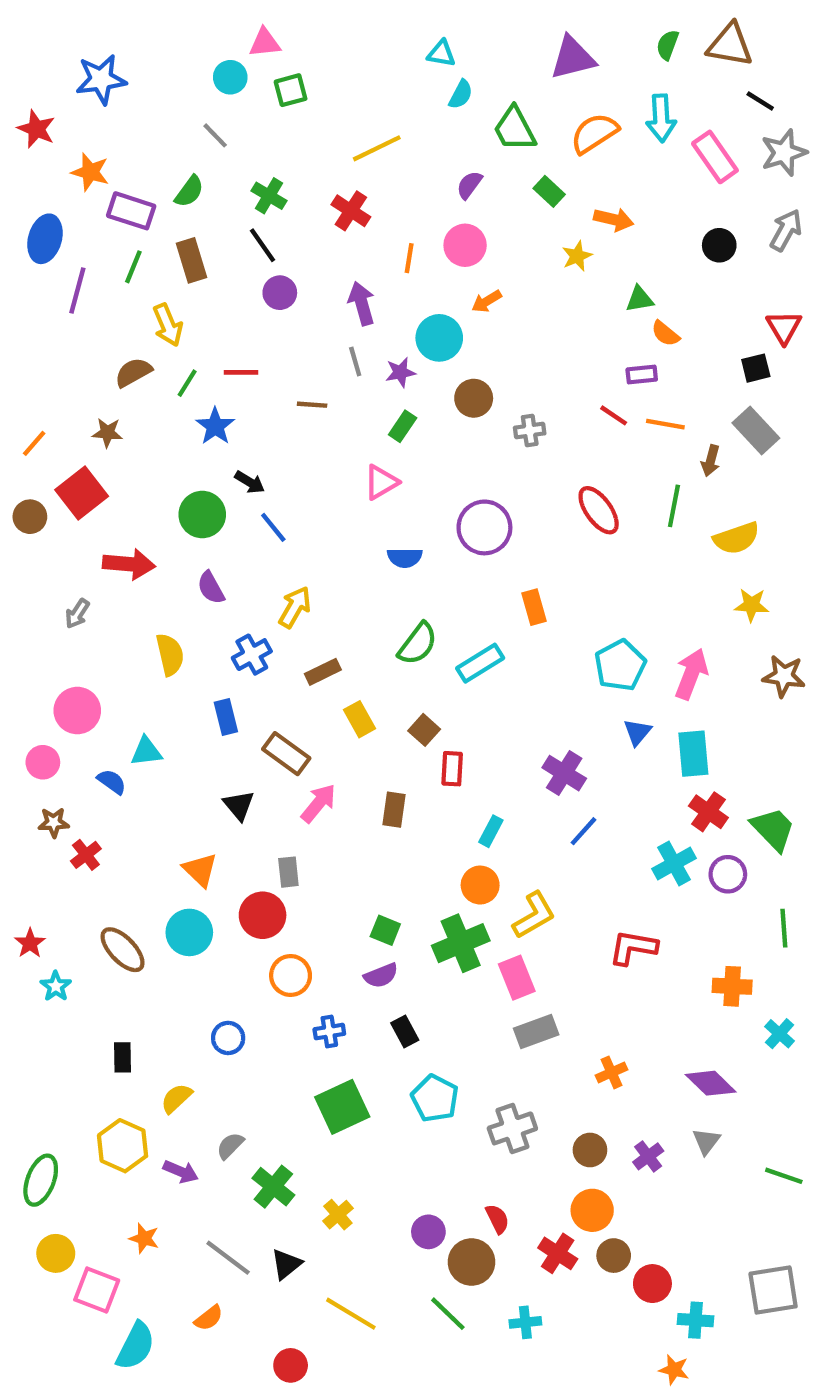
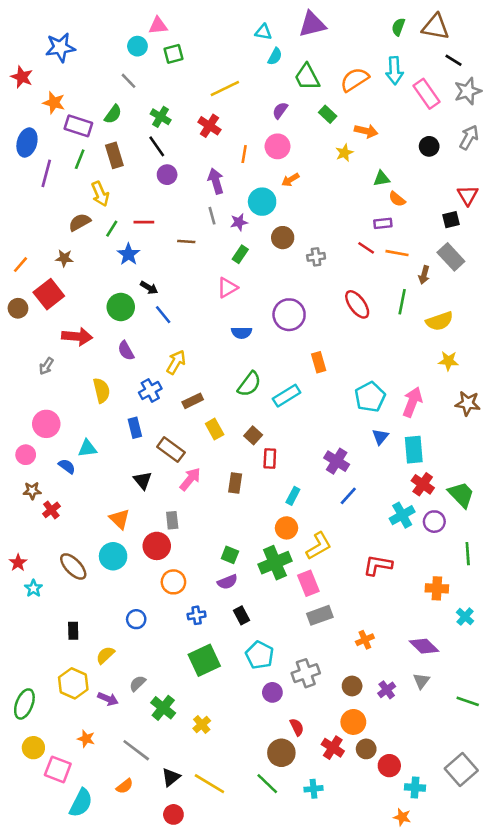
purple triangle: (573, 58) -> (312, 24), moved
purple circle: (428, 1232) -> (272, 692), moved
black triangle: (286, 1264) -> (171, 777), moved
gray square: (773, 1290) -> (461, 769), turned -32

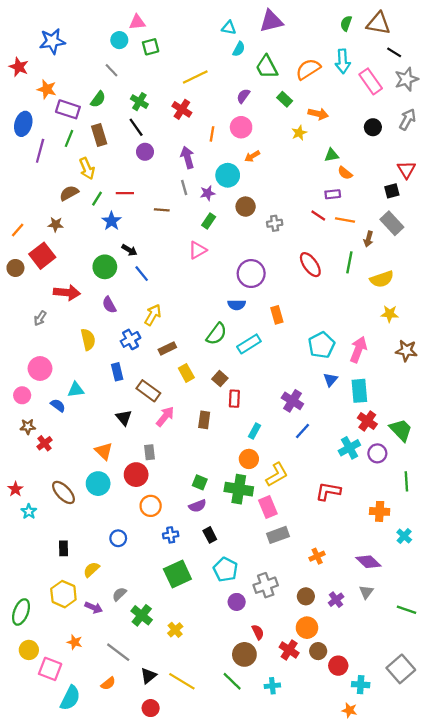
blue semicircle: (242, 333) -> (237, 305), moved
green cross: (275, 563) -> (239, 489), turned 32

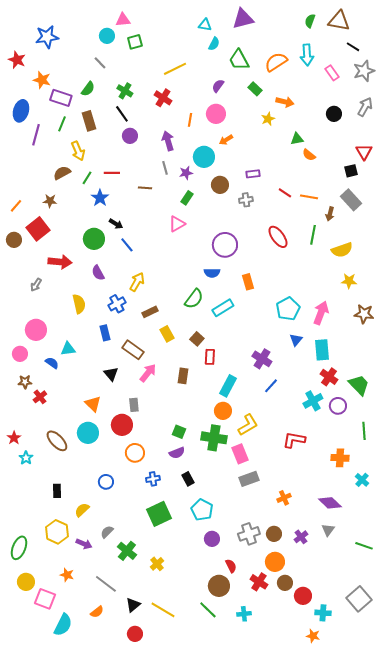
pink rectangle: (371, 81) -> (332, 73), size x0.7
purple rectangle: (333, 194) -> (253, 174), moved
cyan rectangle: (254, 431) -> (228, 386), size x1.5
gray cross: (266, 585) -> (249, 534), moved

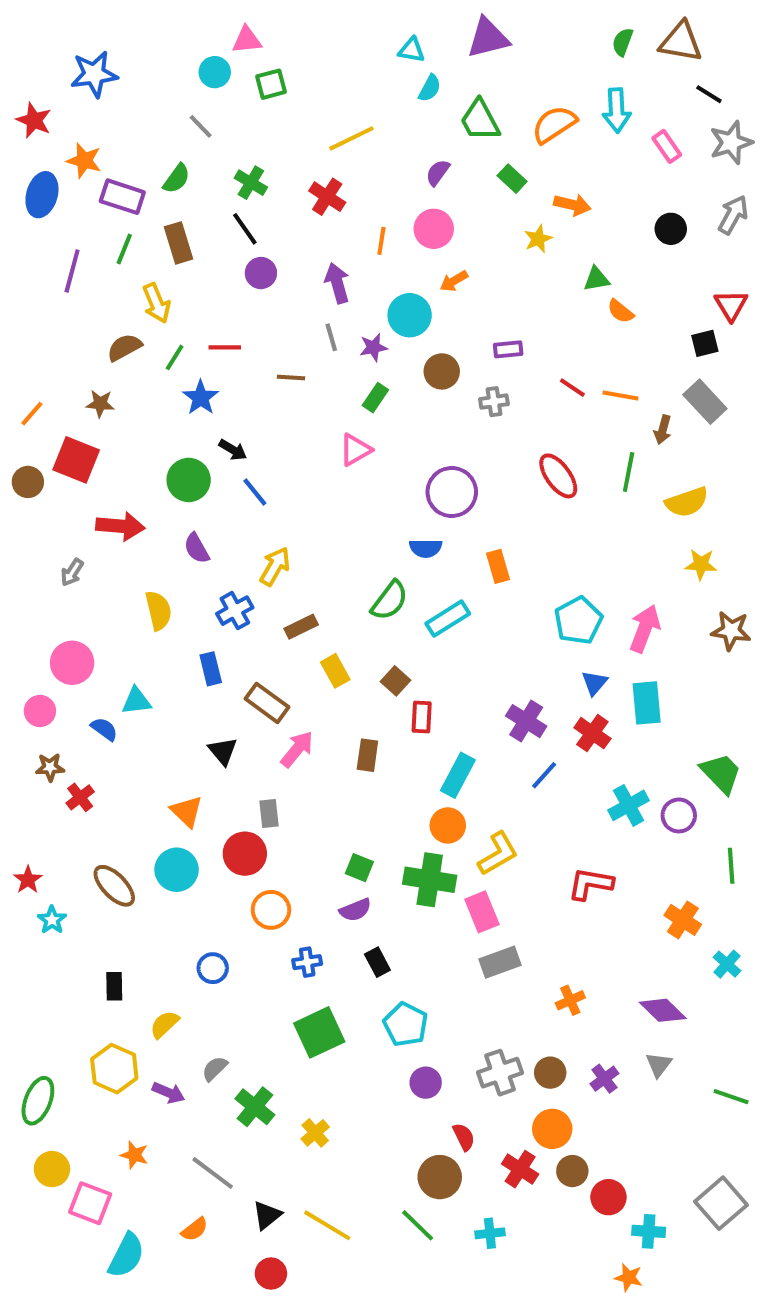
blue ellipse: (21, 111) -> (42, 195), moved
red square: (38, 229) -> (76, 460), turned -30
red cross: (329, 377) -> (592, 733), moved
orange cross: (340, 458) -> (683, 920), turned 30

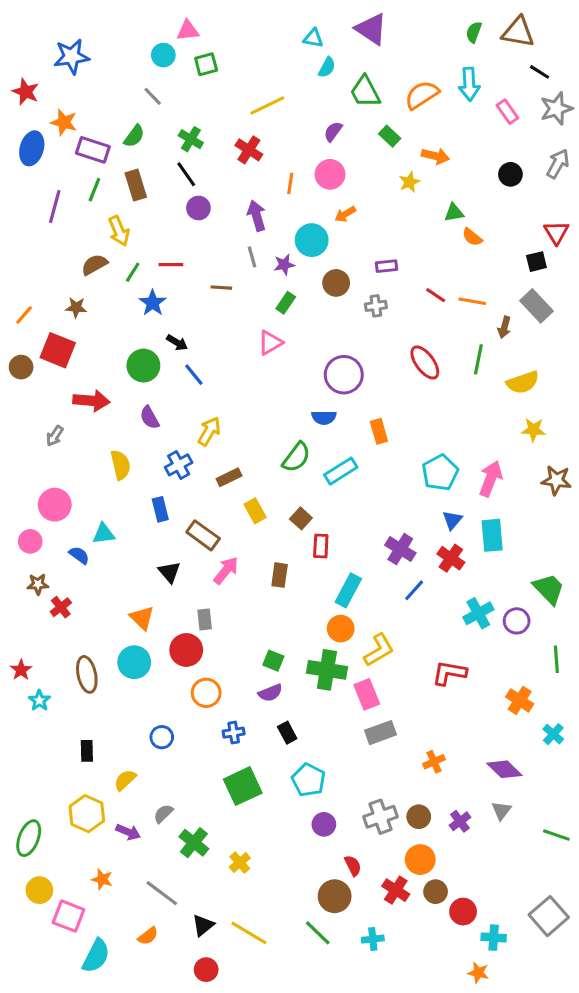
purple triangle: (488, 38) -> (371, 29), turned 48
brown ellipse: (114, 886) -> (87, 674), turned 32

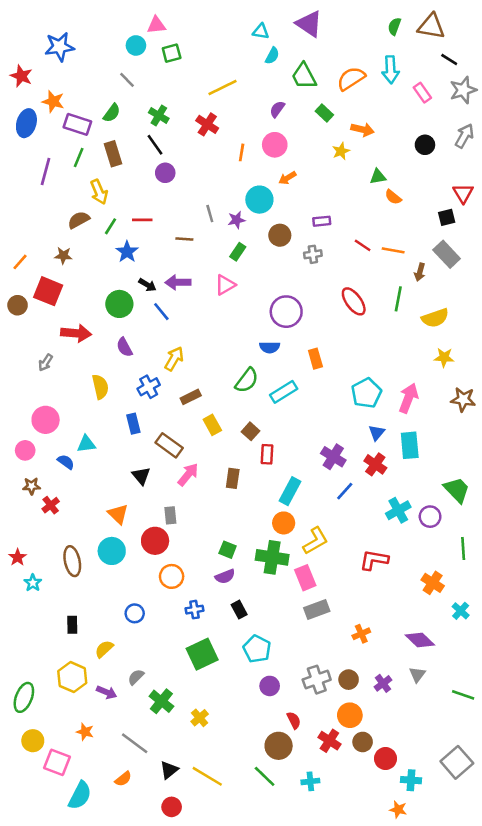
purple arrow: (257, 216) -> (178, 282), moved, turned -75

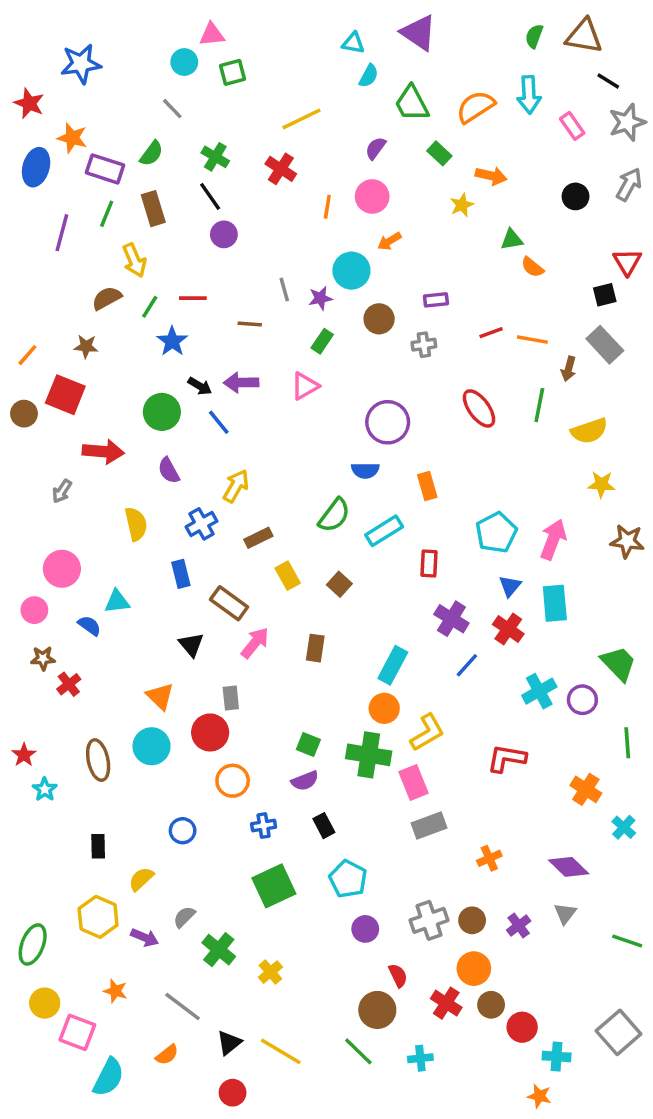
red line: (363, 245) -> (491, 333), turned -54
red rectangle: (267, 454) -> (429, 564), moved

